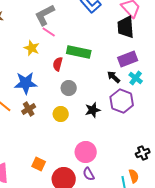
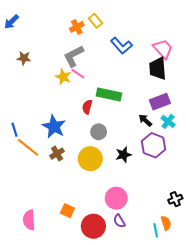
yellow star: (32, 48) -> (63, 77), moved
blue star: (26, 83) -> (54, 127), turned 30
yellow circle: (61, 114) -> (90, 159), size x1.5

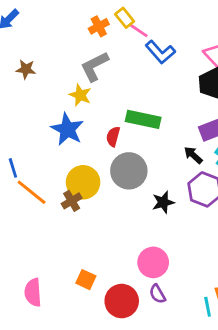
pink line: (78, 74) -> (139, 31), moved
blue star: (54, 127) -> (67, 129), moved
gray circle: (99, 132) -> (129, 171), size x1.6
yellow circle: (90, 159) -> (83, 182), moved

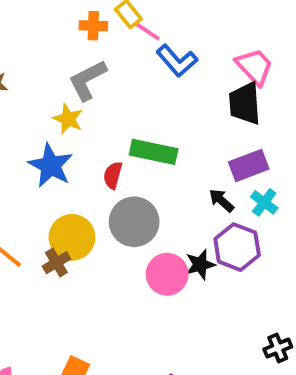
orange cross: (99, 26) -> (93, 26), turned 30
black star: (163, 202) -> (200, 265), moved
pink circle: (153, 262) -> (167, 274), moved

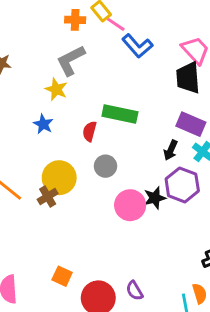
blue star: (51, 166) -> (43, 124), size x0.6
purple rectangle: (249, 166) -> (191, 124), turned 44
black arrow: (221, 200) -> (171, 150), turned -108
gray circle: (134, 222) -> (105, 166), size x0.6

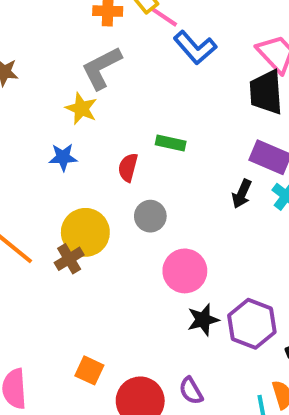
green rectangle: (120, 114) -> (171, 143), size x0.6
blue star: (43, 124) -> (63, 157), turned -30
purple hexagon: (182, 185) -> (252, 324), moved
black star: (155, 198) -> (203, 320), moved

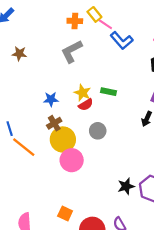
yellow star: (81, 109) -> (82, 93), moved
red semicircle: (128, 167) -> (86, 105), turned -136
brown cross: (69, 259) -> (54, 123), moved
pink circle: (185, 271) -> (72, 160), moved

